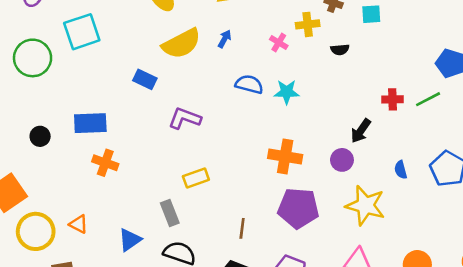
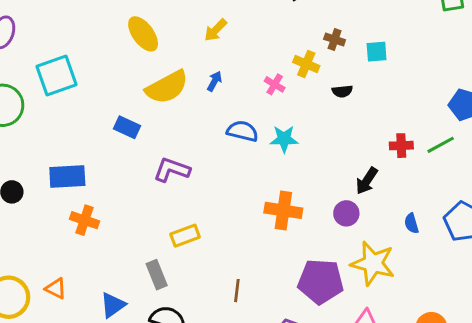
yellow cross: (308, 24) -> (306, 64), turned 30
purple pentagon: (298, 208) -> (321, 281), moved

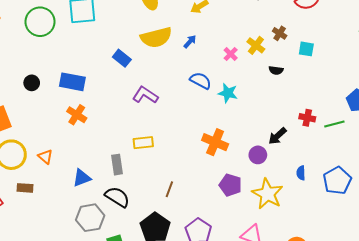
purple pentagon: (321, 281) -> (230, 185), moved, size x0.7

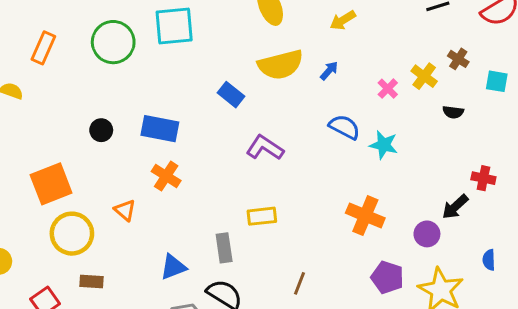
red cross: (307, 118) -> (483, 178), moved
orange triangle: (45, 157) -> (125, 210), moved

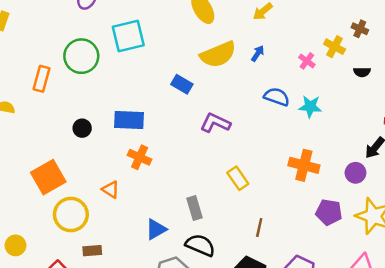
orange rectangle: (43, 48) -> (42, 79), moved
yellow rectangle: (262, 216) -> (238, 178), moved, turned 70

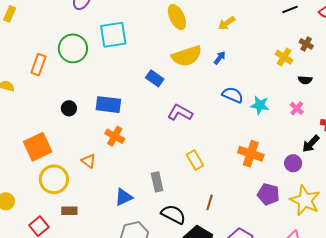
pink cross: (307, 61) -> (297, 108), moved
black semicircle: (200, 245) -> (173, 214), moved

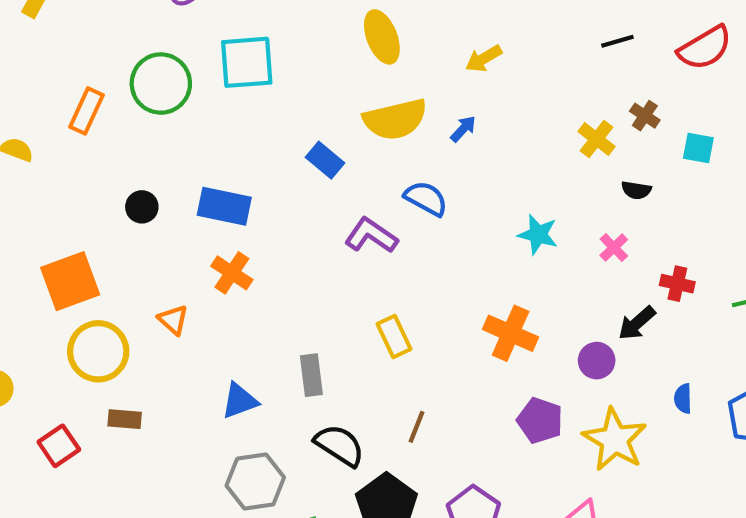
blue semicircle: (233, 95) -> (426, 198), moved

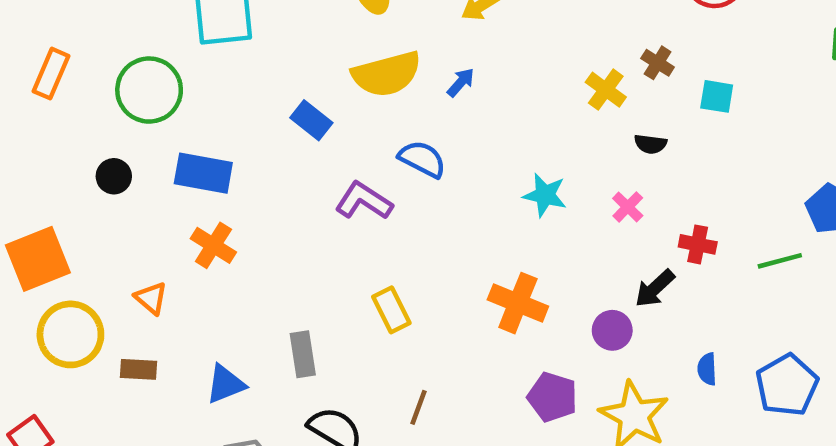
green circle: (161, 84) -> (149, 90), moved
brown rectangle: (125, 419) -> (139, 369), moved

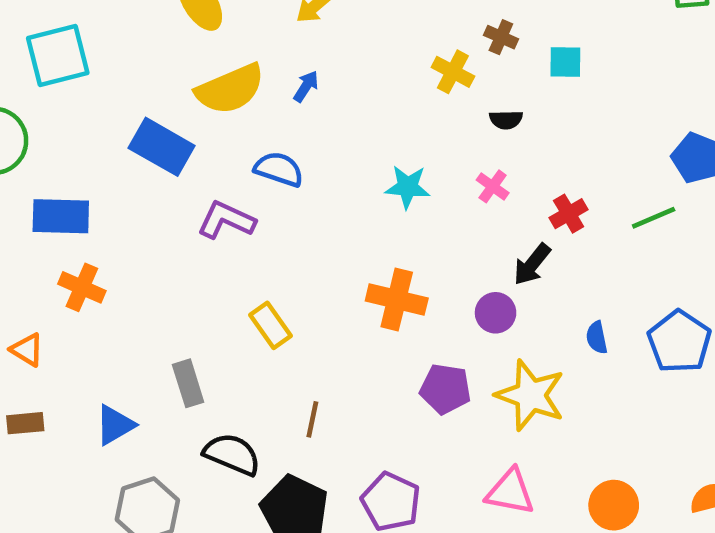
blue rectangle: (311, 120) -> (162, 147), size x1.5
red cross: (698, 244) -> (569, 214), turned -33

